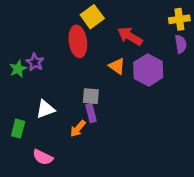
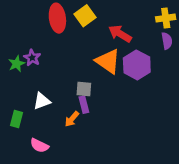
red ellipse: (78, 41) -> (57, 18), moved
orange triangle: (117, 66) -> (108, 61), size x1.6

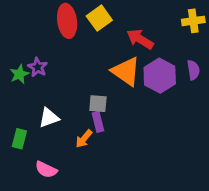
purple semicircle: (167, 41) -> (193, 70), moved

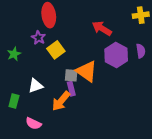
yellow square: (99, 18) -> (56, 50), moved
purple star: (38, 67) -> (39, 38), moved
orange triangle: (126, 71) -> (87, 71), moved
orange arrow: (84, 139) -> (61, 101), size x1.5

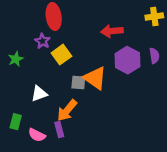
red arrow: (102, 28) -> (112, 31), turned -36
purple rectangle: (71, 89) -> (59, 129), moved
green rectangle: (14, 101) -> (16, 122), moved

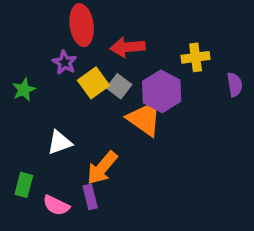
yellow cross: (154, 17) -> (196, 57), moved
red arrow: (112, 31) -> (128, 47), moved
purple hexagon: (127, 60) -> (162, 91), moved
gray square: (78, 82) -> (119, 86), moved, turned 32

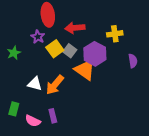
purple semicircle: (235, 85) -> (133, 61), moved
white triangle: (60, 142) -> (35, 84), turned 35
orange arrow: (102, 168) -> (55, 85), moved

